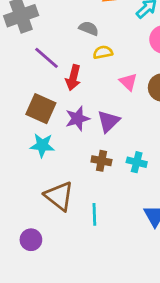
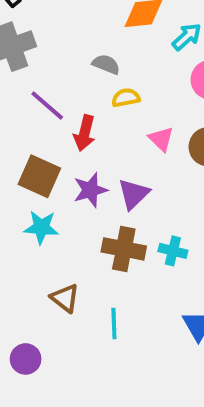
brown cross: (101, 161) -> (124, 249), size x1.5
brown triangle: (59, 196) -> (65, 298), size x0.7

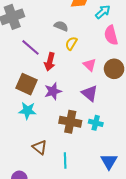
yellow semicircle: (126, 98) -> (71, 43), turned -48
purple triangle: (134, 194) -> (90, 93), moved, turned -36

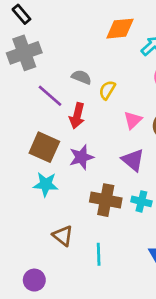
gray semicircle: (61, 26) -> (81, 77), moved
pink triangle: (90, 65) -> (133, 120), turned 32

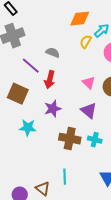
yellow semicircle: (107, 90) -> (86, 42), moved
pink triangle: (133, 120) -> (89, 83), turned -32
brown square: (44, 147) -> (18, 94), moved
brown triangle: (63, 236) -> (43, 189), moved

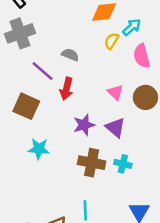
purple star: (53, 109) -> (84, 125), moved

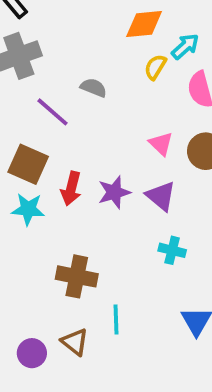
red arrow: (66, 89) -> (71, 189), moved
cyan star: (39, 149) -> (28, 209), moved
brown cross: (92, 163) -> (77, 276), moved

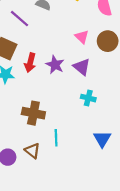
purple star: (114, 192) -> (55, 65), turned -30

